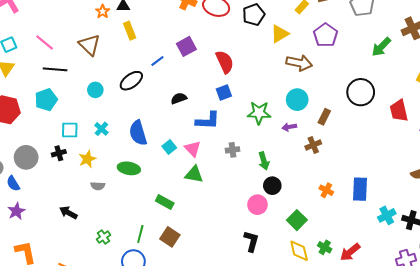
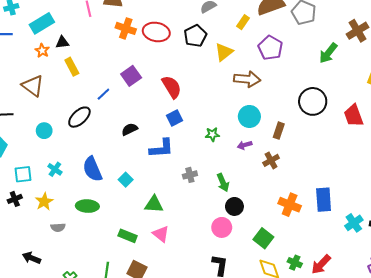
green star: (259, 113) -> (212, 134), size x0.6
pink triangle: (193, 149) -> (161, 234), moved
orange cross: (326, 190) -> (290, 205), size x1.5

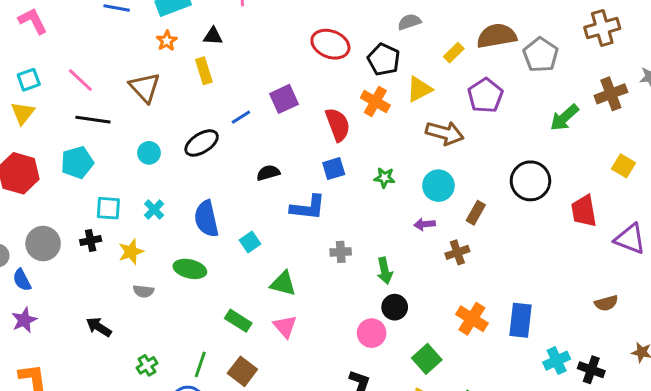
orange cross: (126, 28) -> (375, 101), moved
black pentagon: (195, 36) -> (384, 59), turned -30
black triangle: (62, 42) -> (213, 36), moved
green star: (212, 134) -> (385, 178), moved

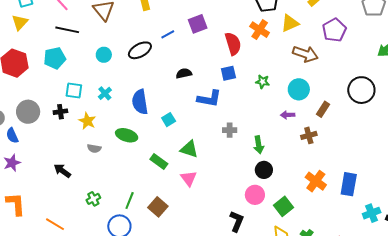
yellow star: (131, 252) -> (87, 121), turned -30
green rectangle: (238, 321) -> (159, 162), moved
pink circle: (372, 333) -> (255, 195), moved

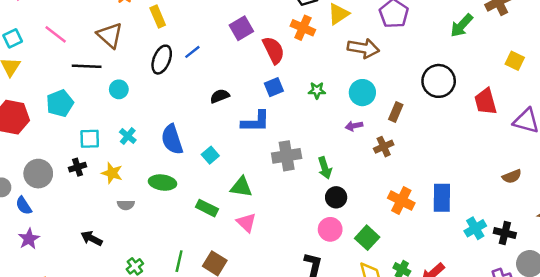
purple square: (198, 24) -> (241, 28), moved
black line: (67, 30) -> (87, 66), moved
black ellipse: (140, 50) -> (162, 60), moved, turned -30
gray cross: (230, 130) -> (287, 156), size x1.6

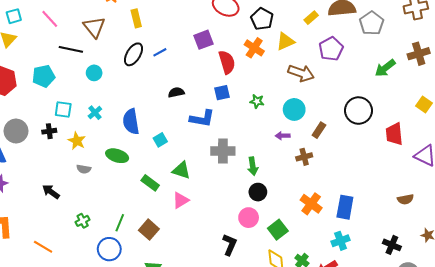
pink triangle: (246, 223) -> (181, 200), turned 36
cyan cross: (475, 228) -> (341, 241), moved

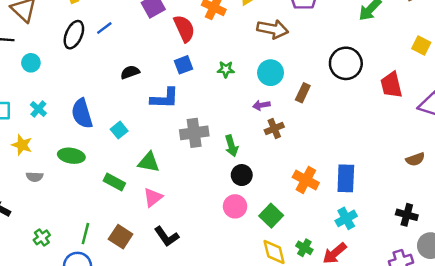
brown cross: (304, 157) -> (274, 128), moved
black L-shape: (230, 245) -> (167, 236), moved, turned 130

